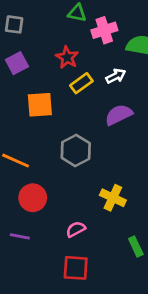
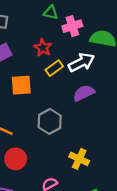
white arrow: (116, 76) -> (81, 62), size x1.6

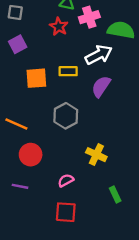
red star: (43, 48) -> (59, 27), moved
yellow rectangle: (54, 68) -> (68, 71), moved, turned 36
purple semicircle: (84, 93) -> (101, 86), turned -30

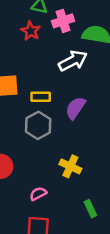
yellow rectangle: (68, 71) -> (41, 97), moved
purple semicircle: (101, 86) -> (75, 108), moved

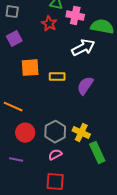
pink cross: (63, 21) -> (75, 16), turned 30
gray hexagon: (38, 125) -> (55, 132), moved
green rectangle: (90, 209) -> (97, 153), moved, size x1.5

